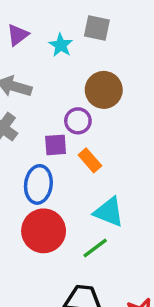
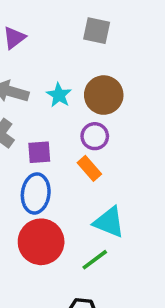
cyan star: (61, 45) -> (59, 95), moved
purple circle: (78, 121) -> (95, 136), moved
purple square: (56, 145) -> (39, 152), moved

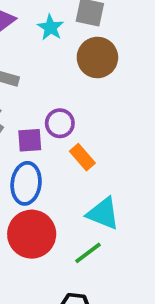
cyan star: (59, 95) -> (50, 27), moved
brown circle: (104, 95) -> (97, 57), moved
purple circle: (95, 136) -> (60, 123), moved

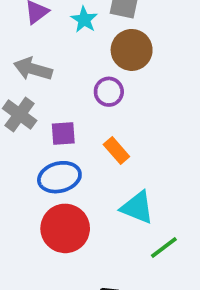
purple circle: (60, 123) -> (109, 92), moved
blue ellipse: (26, 183) -> (59, 177), turned 69
green line: (88, 253) -> (164, 247), moved

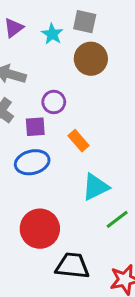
purple circle: (109, 92) -> (54, 102), moved
cyan triangle: (137, 208) -> (95, 187), turned -48
red circle: (65, 228) -> (40, 229), moved

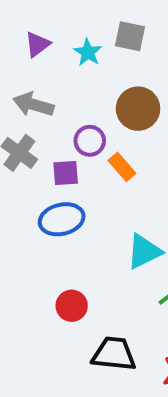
brown circle: (91, 59) -> (138, 109), moved
orange rectangle: (78, 141) -> (122, 167), moved
red circle: (40, 229) -> (72, 306), size x0.6

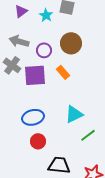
purple circle: (90, 141) -> (44, 50), moved
purple square: (66, 173) -> (35, 75), size x1.6
blue ellipse: (62, 219) -> (33, 117), moved

